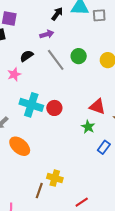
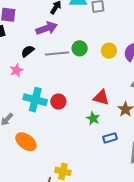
purple arrow: (47, 34) -> (47, 28), size x1.5
gray line: (56, 60) -> (57, 53), turned -55
blue rectangle: (104, 147) -> (110, 138), turned 40

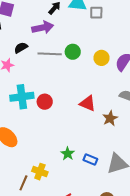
cyan cross: (35, 100) -> (22, 97), turned -30
green star: (93, 118) -> (68, 154), moved
blue rectangle: (110, 138) -> (90, 160), moved, turned 32

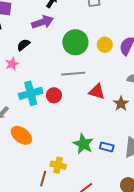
green circle: (73, 52) -> (75, 42), size x1.6
gray line: (50, 54) -> (73, 74), moved
green star: (68, 154) -> (83, 144), size x1.5

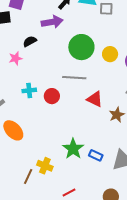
cyan cross: (31, 93) -> (29, 90), size x0.6

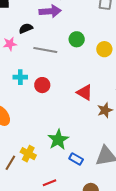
green circle: (81, 47) -> (77, 39), size x0.6
gray line: (74, 78) -> (45, 50), moved
blue rectangle: (96, 155) -> (76, 159), moved

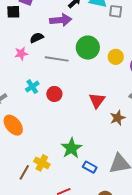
green circle: (77, 39) -> (88, 48), size x1.5
cyan cross: (20, 77) -> (32, 87), turned -32
red triangle: (85, 92) -> (97, 101), turned 36

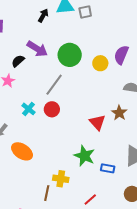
purple arrow: (61, 20) -> (37, 49), moved, turned 55
yellow circle: (116, 57) -> (100, 63), moved
gray line: (57, 59) -> (54, 85), moved, turned -45
red triangle: (97, 101) -> (97, 122), moved

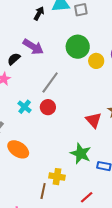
green circle: (70, 55) -> (78, 47), moved

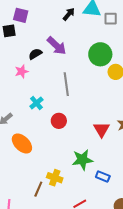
gray line: (50, 83) -> (66, 84), turned -55
red circle: (48, 107) -> (59, 121), moved
green star: (81, 154) -> (82, 160), turned 30

